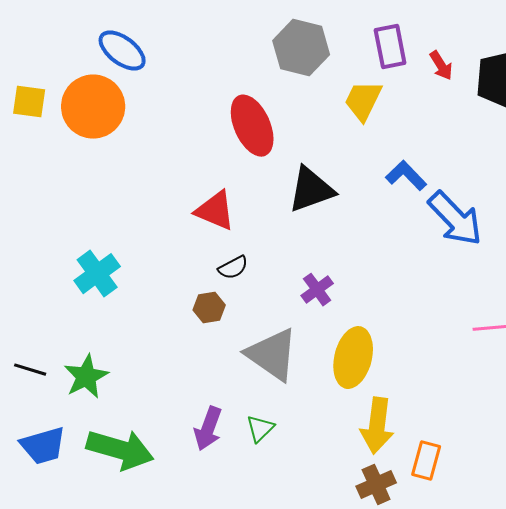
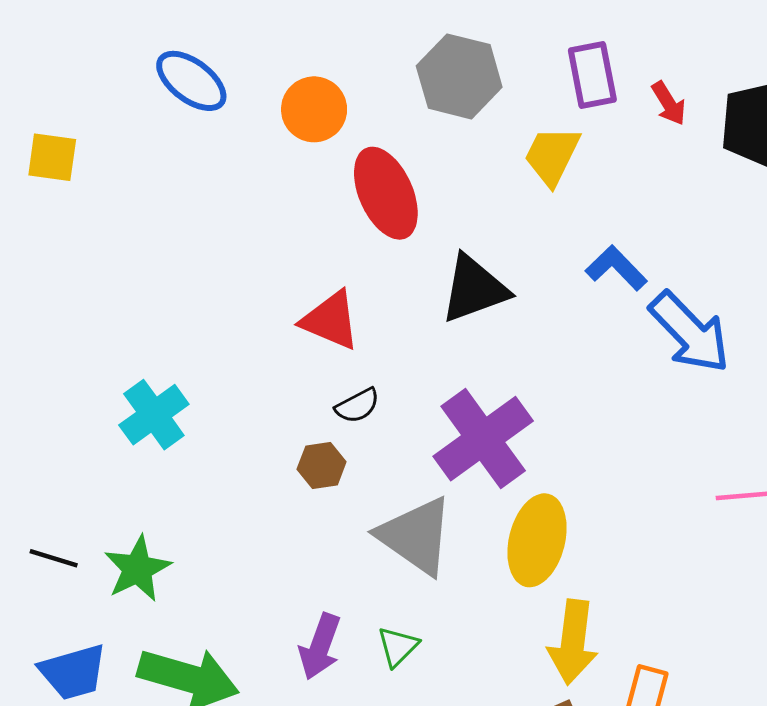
orange circle: (93, 107) -> (314, 109), moved, size x0.7
purple cross: (317, 290) -> (483, 439), size x2.0

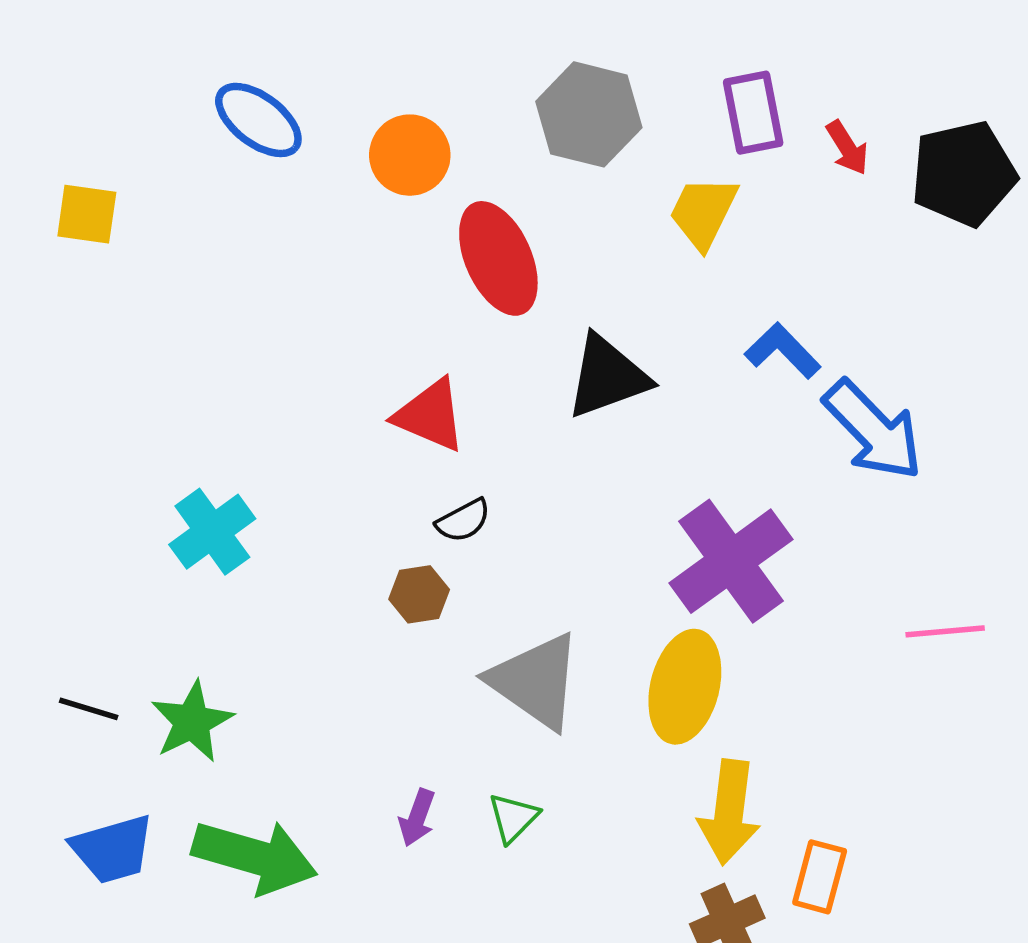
purple cross: (483, 439) -> (731, 561), moved
purple arrow: (320, 647) -> (417, 818), size x0.7

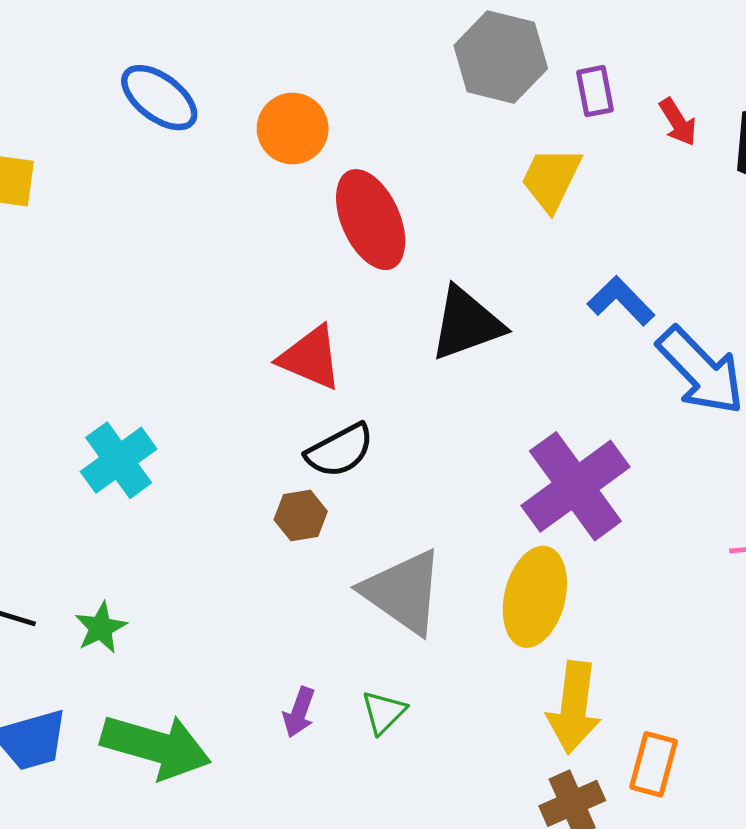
purple rectangle: (753, 113) -> (595, 91), size x0.7
gray hexagon: (589, 114) -> (501, 57), moved
black semicircle: (463, 521) -> (340, 450), size x1.4
green star: (192, 722) -> (101, 628), size x0.7

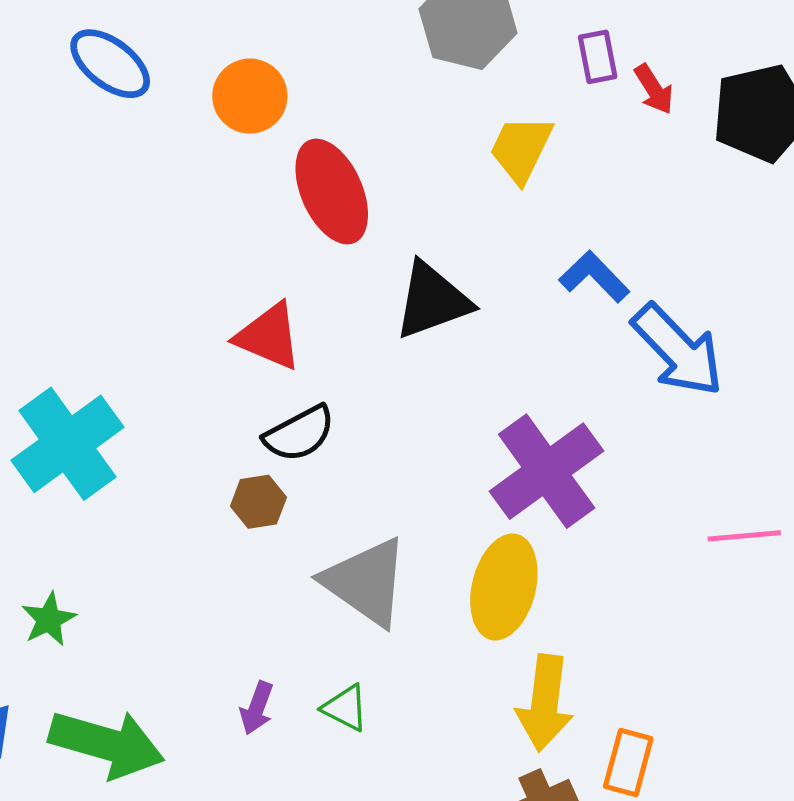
purple rectangle: (595, 91) -> (598, 57), moved
cyan cross: (119, 460) -> (67, 444), size x1.4
green triangle: (384, 712) -> (345, 708), turned -48

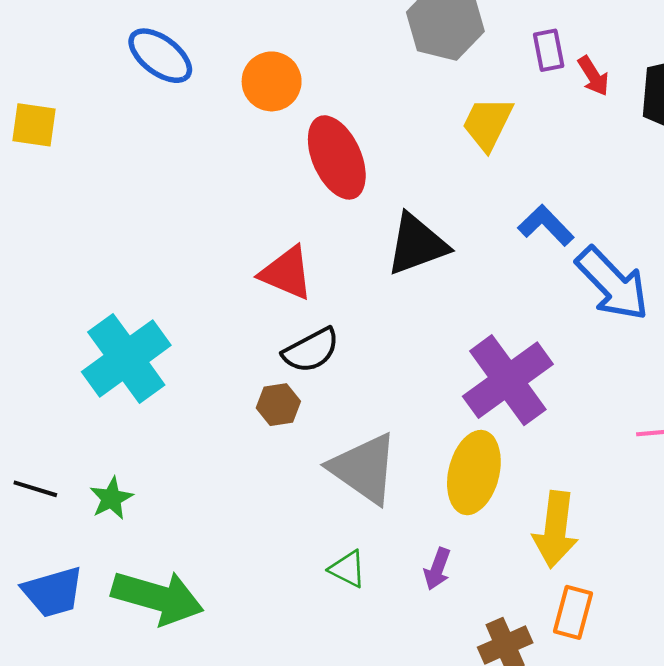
yellow arrow: (545, 703) -> (555, 530), moved
purple arrow: (257, 708) -> (437, 569), moved

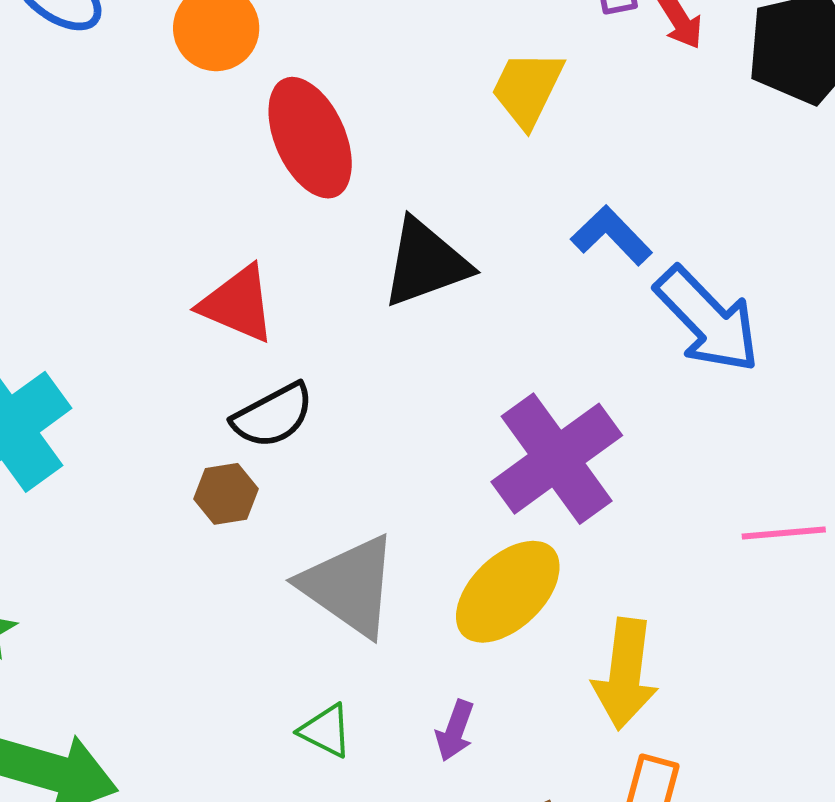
yellow ellipse: (474, 473) -> (508, 592), turned 32

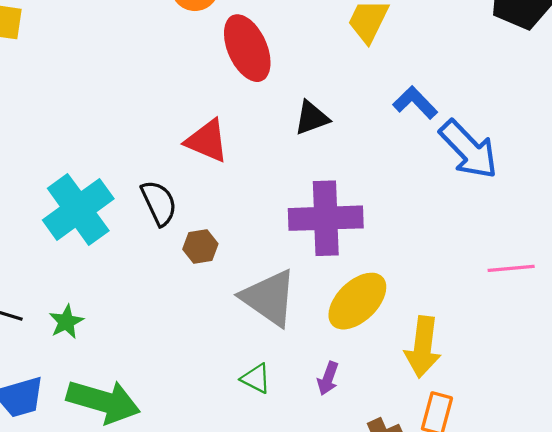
black triangle: (426, 263) -> (312, 118), size x0.7
black semicircle: (273, 416) -> (159, 203), moved, turned -87
purple cross: (557, 459) -> (326, 218), moved, turned 34

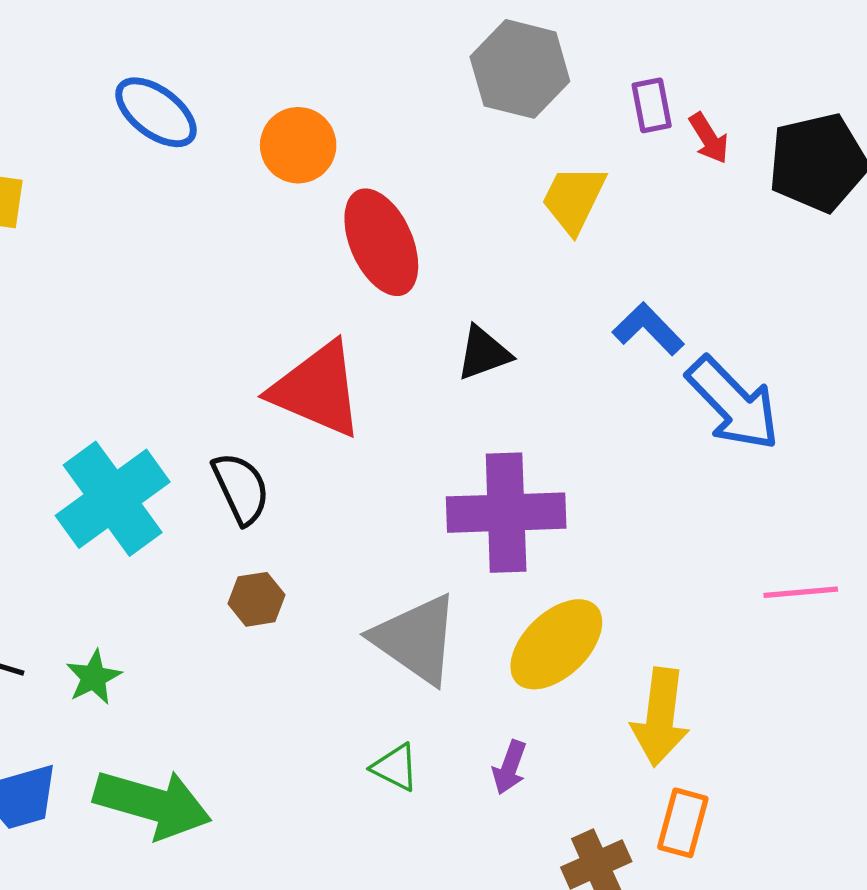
red triangle: (207, 141) -> (317, 390), size x1.4
brown hexagon: (200, 247) -> (257, 599), moved

